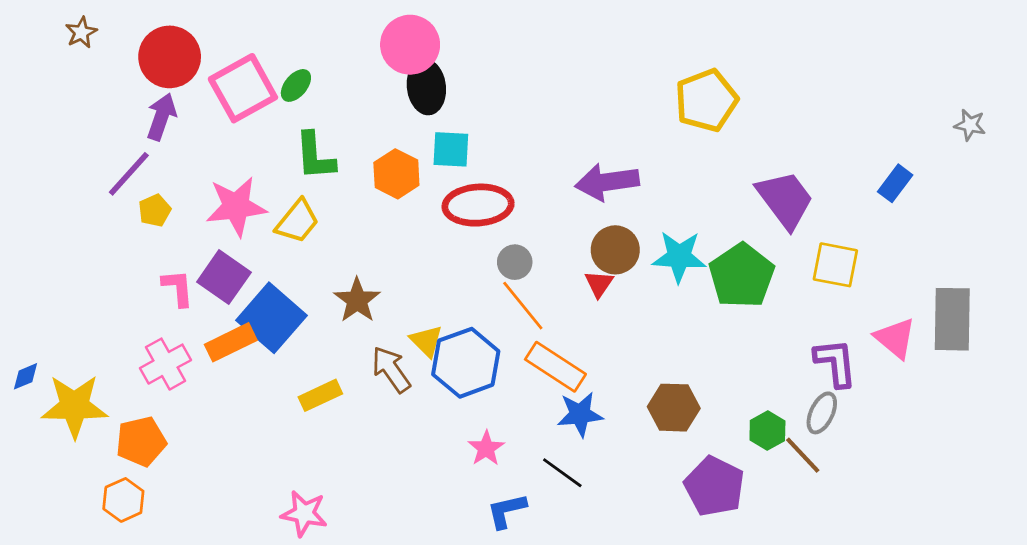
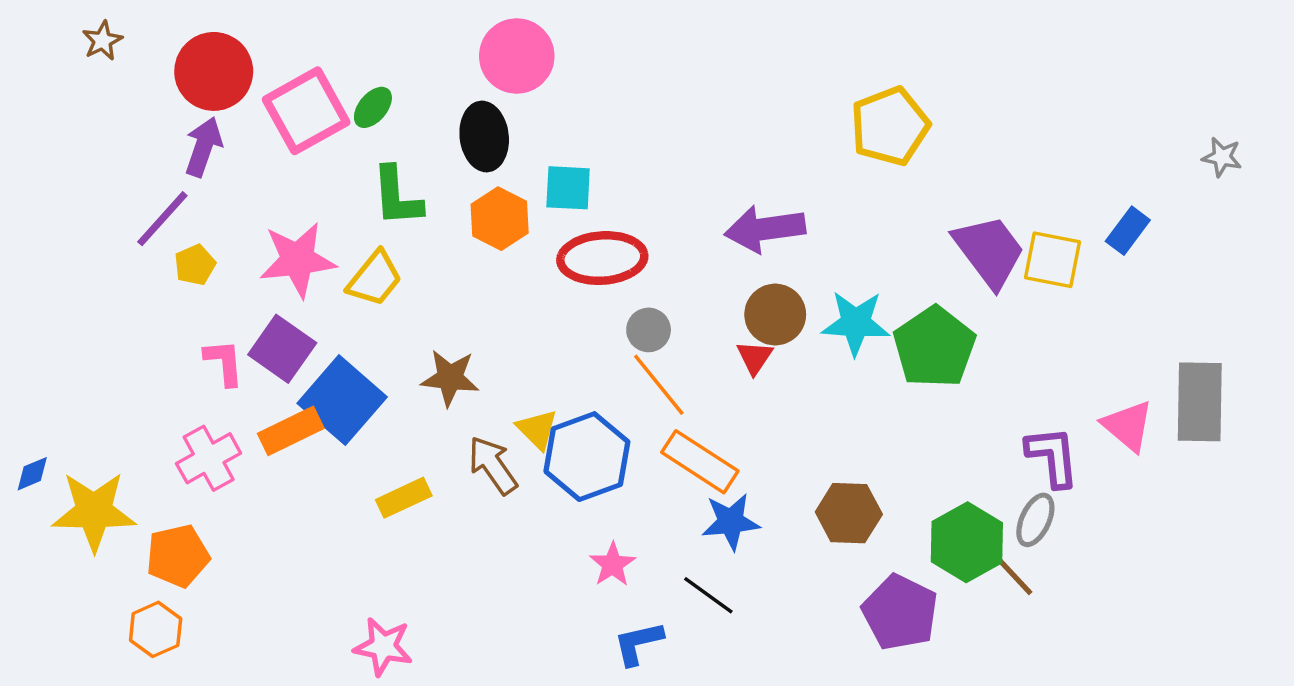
black ellipse: (426, 87) -> (484, 136), moved
yellow square: (835, 265) -> (1053, 260), moved
brown star: (357, 300) -> (450, 378), turned -30
green hexagon: (767, 431) -> (967, 542), size x1.6

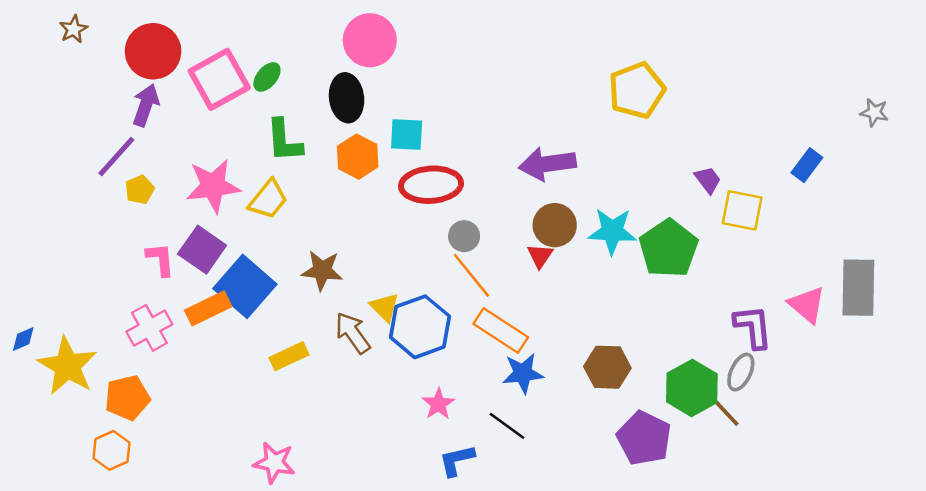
purple trapezoid: (989, 251) -> (708, 180), size x0.5
yellow square: (1053, 260) -> (742, 210), moved
yellow star: (94, 511) -> (67, 366), turned 30

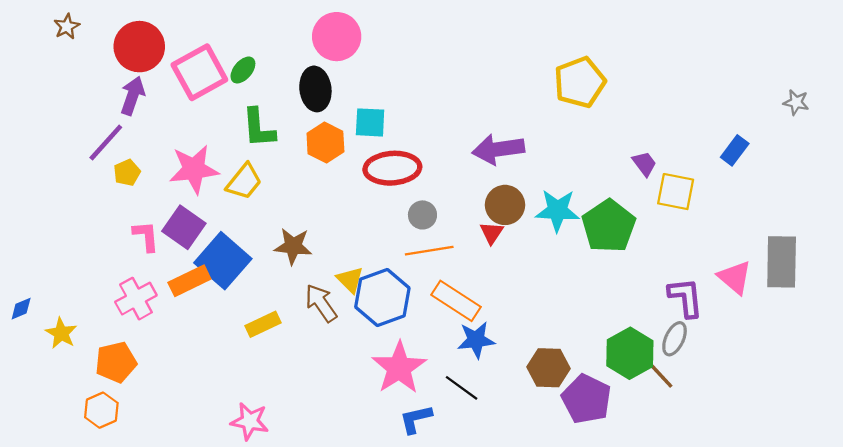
orange line: (471, 275) -> (429, 251), turned -60
yellow star: (67, 366) -> (61, 333), size x0.6
brown hexagon: (607, 367) -> (548, 368), moved
pink star: (438, 404) -> (399, 368), size x1.8

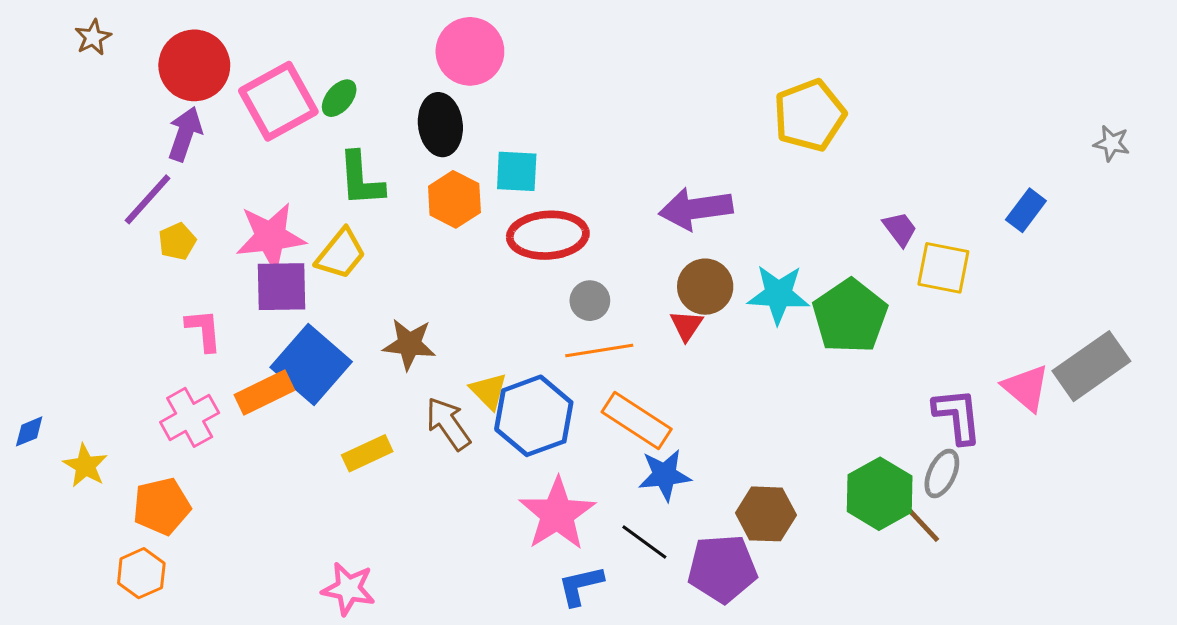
purple square: (184, 227) -> (282, 287), moved, turned -36
gray rectangle: (782, 262) -> (1091, 366), turned 54
purple pentagon: (586, 399) -> (722, 568), moved, turned -30

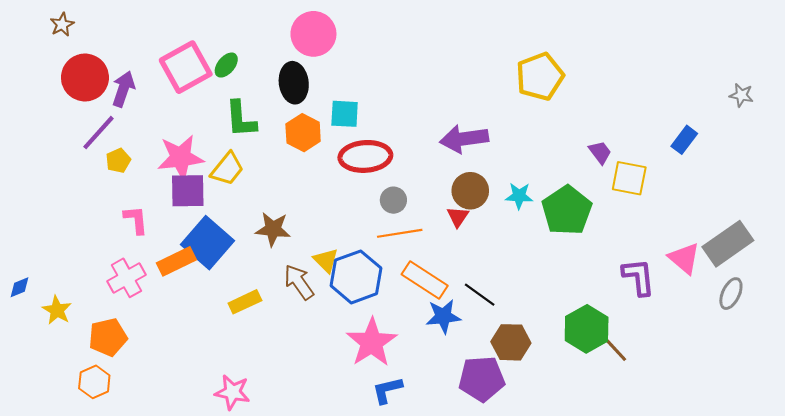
red circle: (194, 65) -> (85, 78), moved
cyan star: (778, 294) -> (519, 196), size x0.7
gray ellipse: (942, 473) -> (731, 294), moved
black line: (644, 542) -> (480, 295), moved

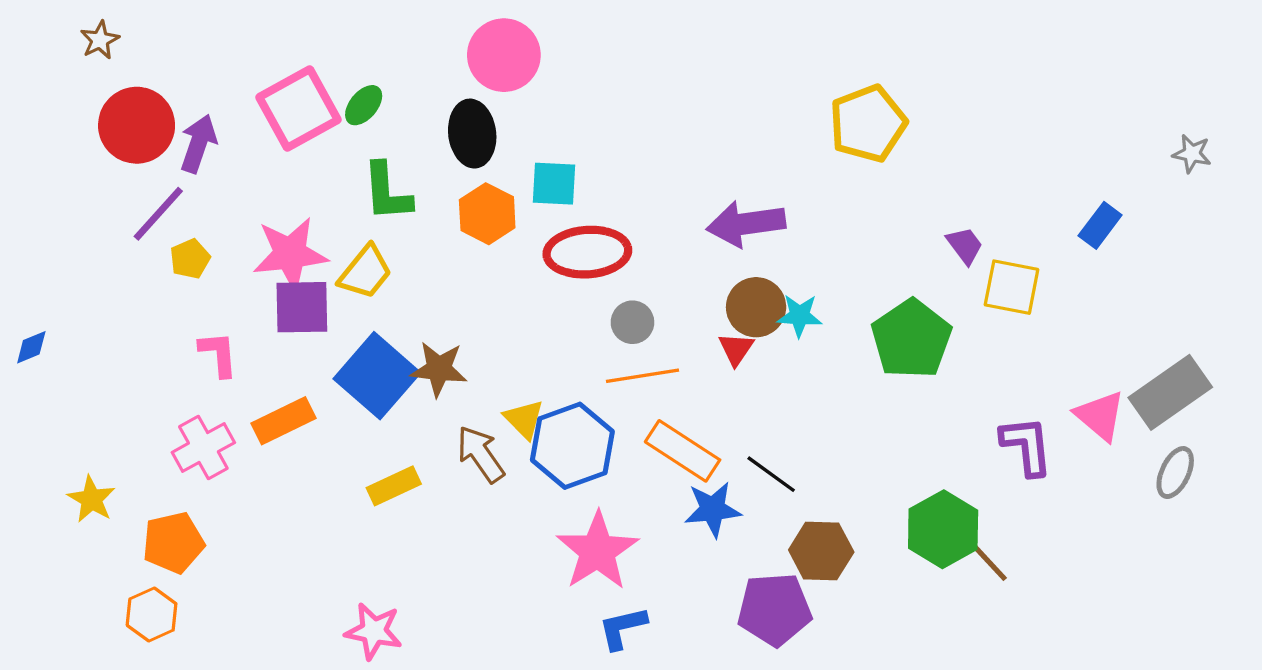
cyan star: (519, 196) -> (799, 316), moved
blue square: (208, 243) -> (377, 376), moved
blue diamond: (20, 287) -> (31, 347), moved

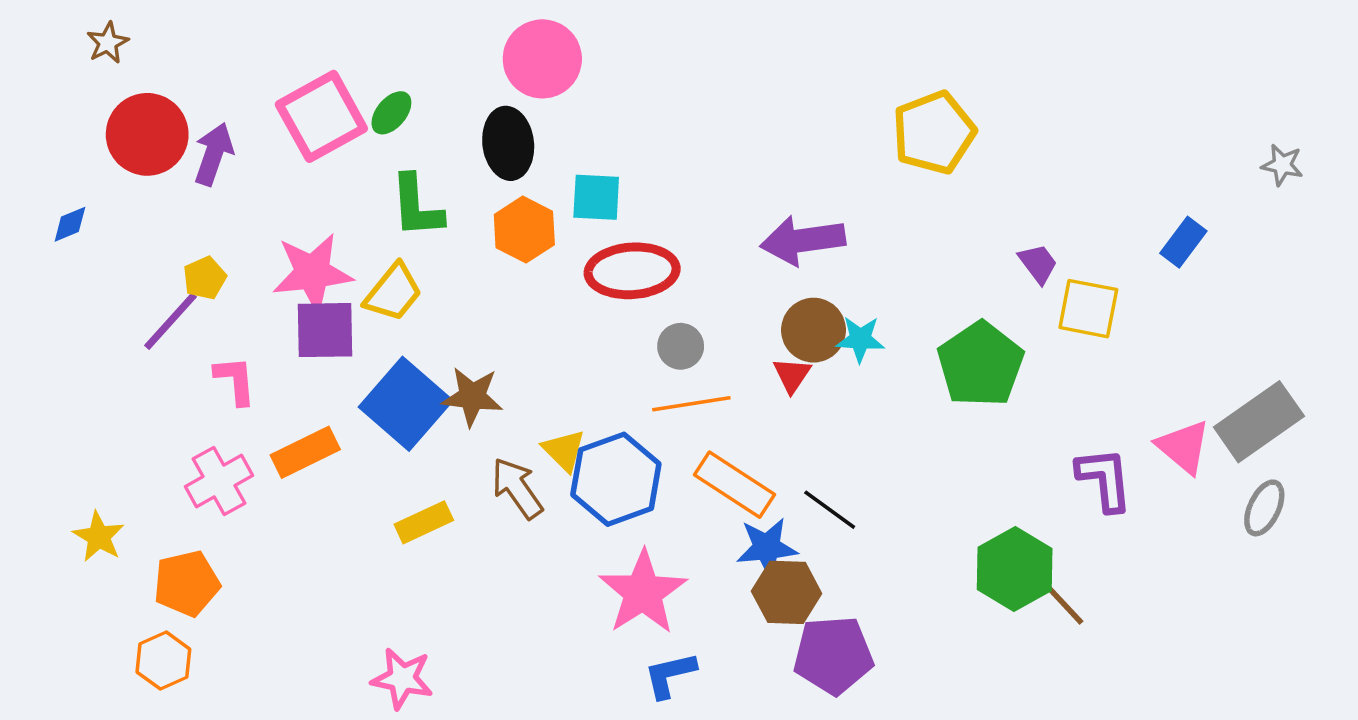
purple line: (158, 214) -> (171, 321), moved
blue diamond: (31, 347) -> (70, 224), moved
brown hexagon: (821, 551) -> (787, 592), moved

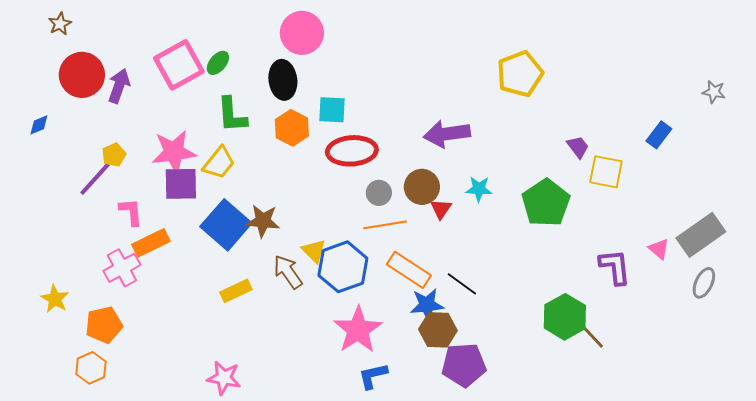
brown circle: (814, 330) -> (422, 187), moved
pink triangle: (1183, 447) -> (659, 249), size x0.7
orange rectangle: (305, 452) -> (151, 243), moved

